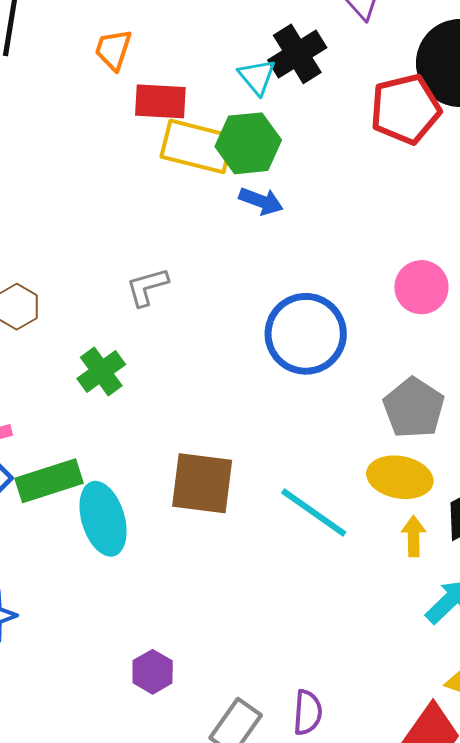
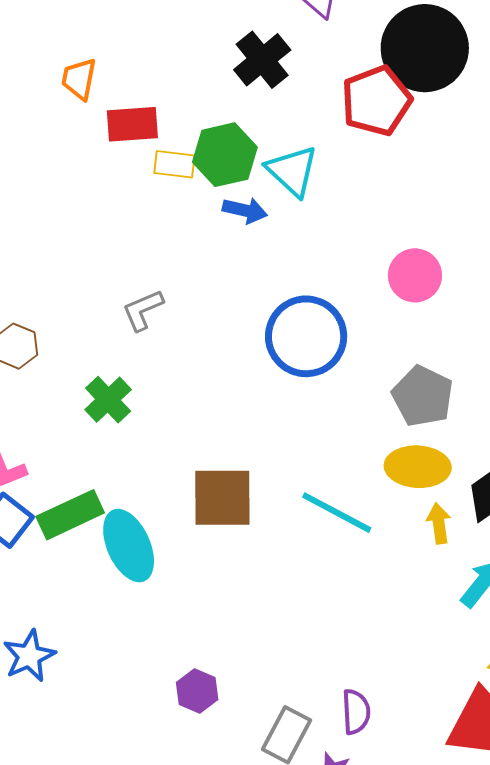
cyan triangle: (257, 77) -> (292, 171), moved, size x1.4
yellow rectangle: (197, 146) -> (174, 164), size x0.6

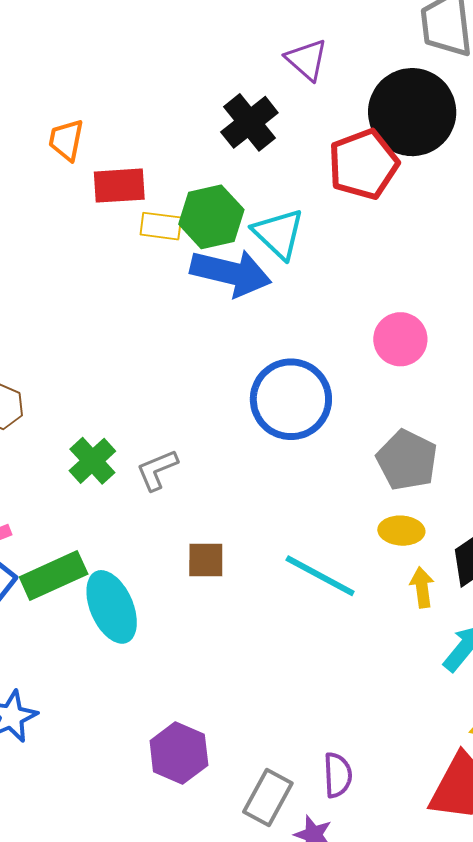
blue arrow: (245, 210) -> (231, 273), size x1.8
gray L-shape: (143, 310) -> (157, 470), moved
yellow ellipse: (418, 467) -> (401, 531), size x0.7
brown square: (222, 498) -> (206, 560), size x0.6
purple hexagon: (197, 691) -> (179, 753), size x1.4

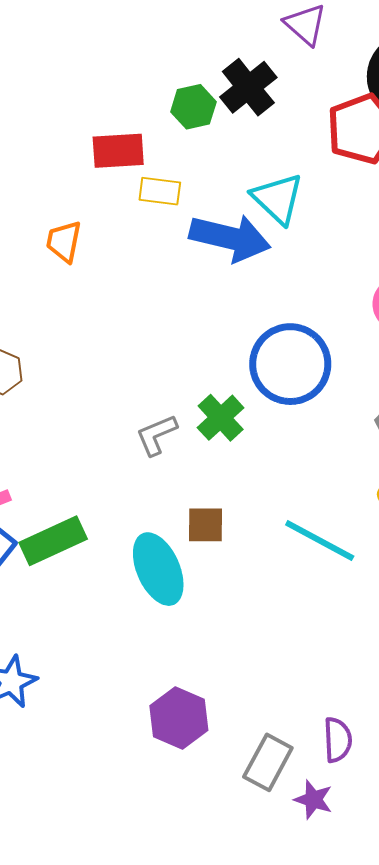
orange trapezoid: (66, 140) -> (64, 241), moved
green hexagon: (211, 217) -> (193, 107), moved, size x0.7
green cross: (92, 461) -> (221, 418), moved
cyan ellipse: (112, 607) -> (158, 569), moved

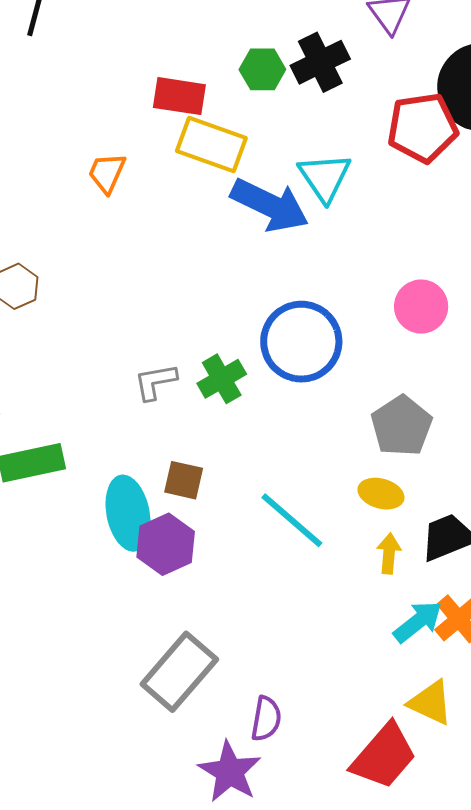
yellow rectangle: (160, 191) -> (211, 145), size x1.6
purple hexagon: (179, 718) -> (166, 544), moved
gray rectangle: (268, 762) -> (179, 672), moved, size x1.4
purple star: (313, 800) -> (230, 772), size x1.6

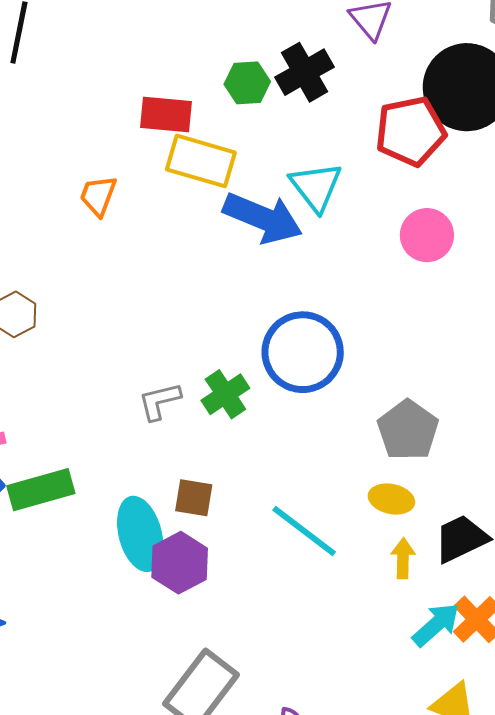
pink circle: (421, 307) -> (427, 235), moved

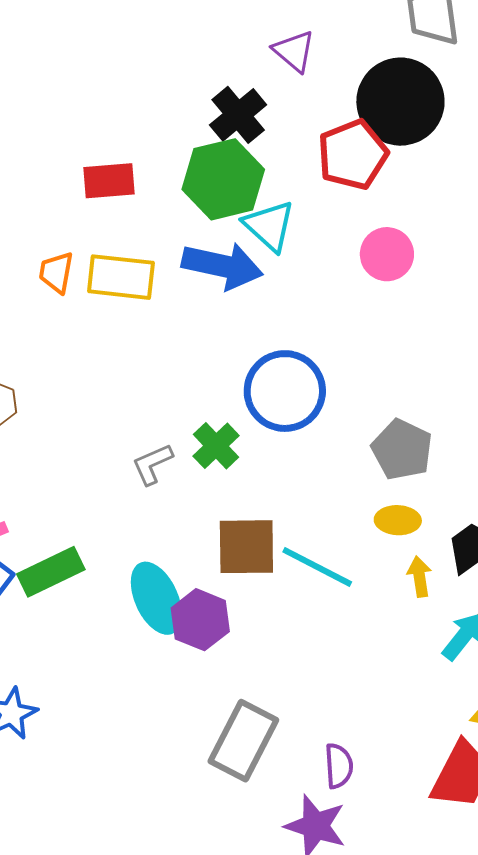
green hexagon: (247, 83) -> (223, 179), moved, size x1.8
yellow rectangle: (201, 161) -> (121, 277), moved
brown square: (194, 498) -> (246, 547), moved, size x1.6

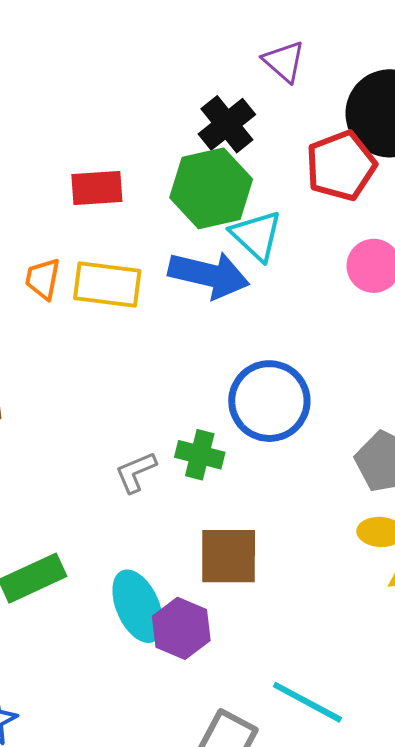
green cross: (216, 446) -> (200, 455), turned -33
cyan line: (317, 567) -> (307, 702), moved

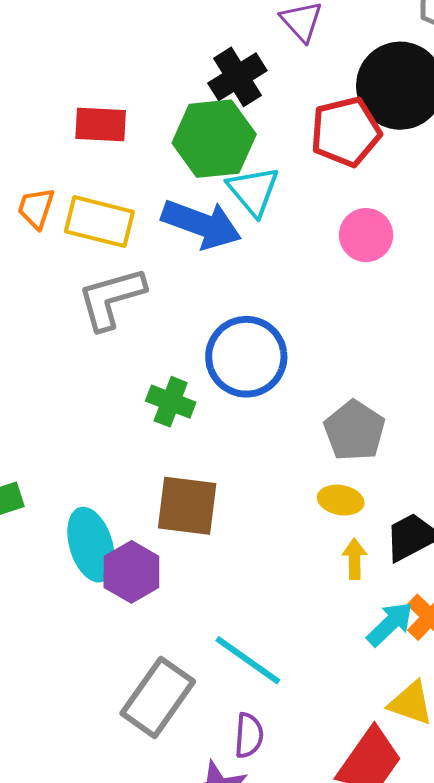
gray L-shape: (136, 472) -> (111, 298), moved, size x1.6

